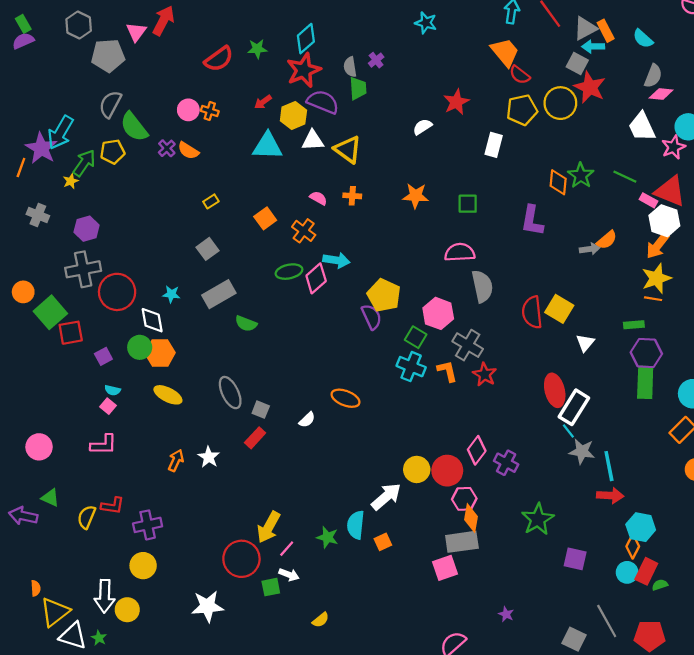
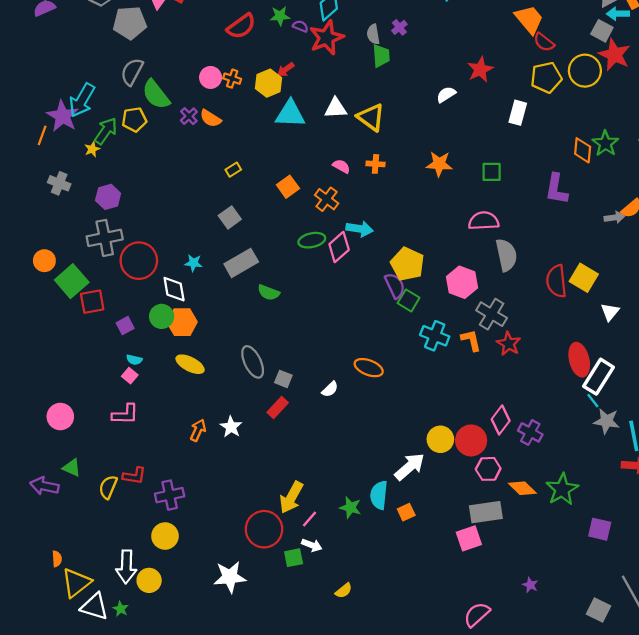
purple semicircle: (323, 102) -> (300, 26), moved, size x0.5
yellow hexagon: (293, 116) -> (269, 83), moved
green square: (416, 337) -> (409, 300), moved
orange diamond: (471, 518) -> (522, 488), moved, turned -56

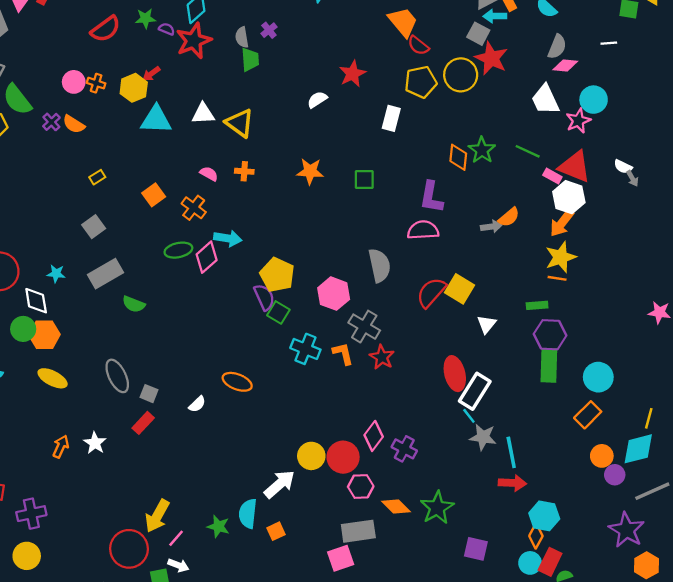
pink semicircle: (484, 221) -> (423, 230), moved
red semicircle: (556, 281) -> (431, 292), turned 48

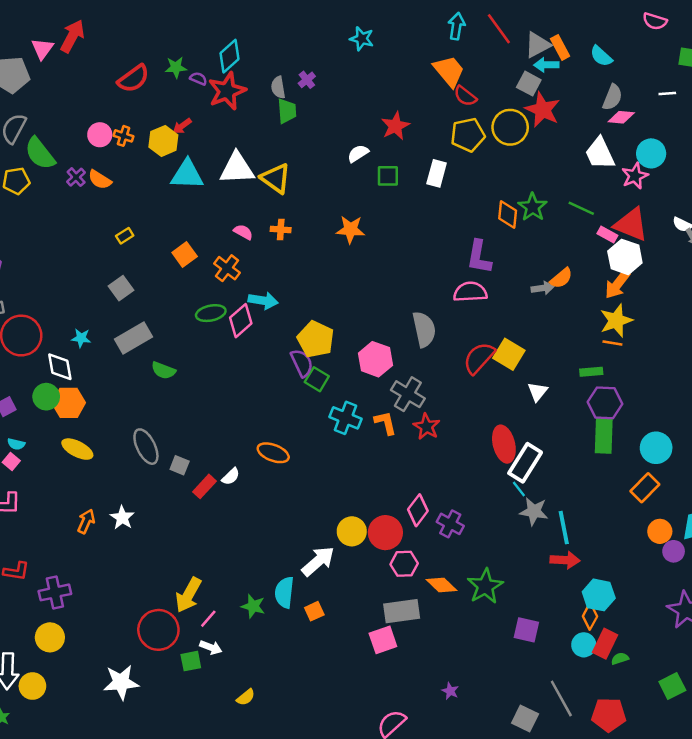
white triangle: (203, 114) -> (237, 168), size x1.4
green square: (364, 180) -> (388, 176), moved
red rectangle: (143, 423) -> (205, 486), moved

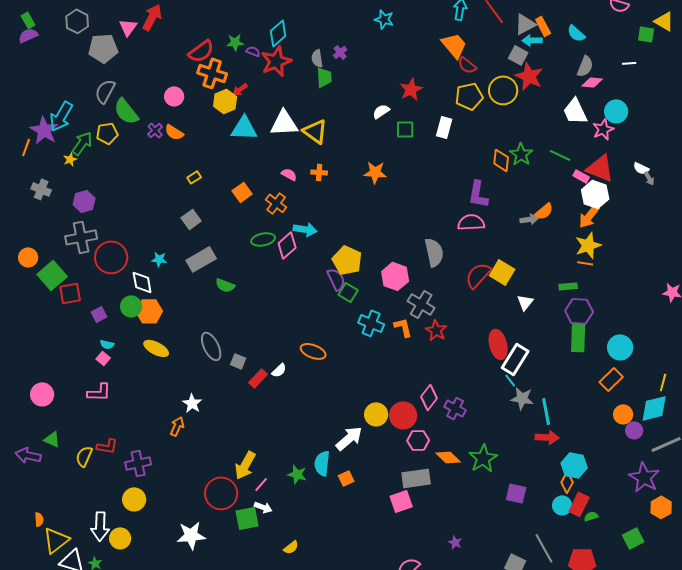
orange cross: (123, 136) -> (212, 73), moved, size x1.8
orange arrow: (86, 521) -> (177, 426), moved
green square: (191, 661) -> (247, 518), size x1.4

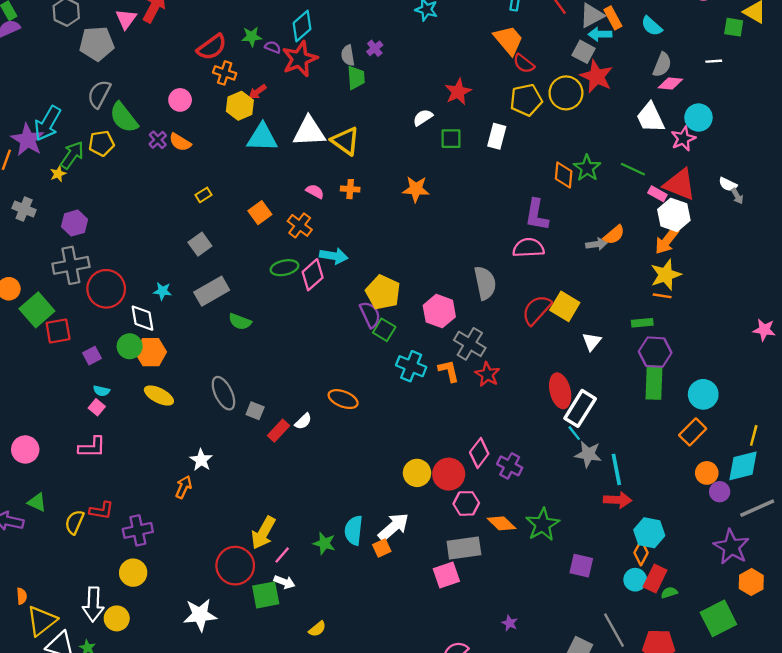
orange cross: (212, 73) -> (225, 73), size x0.7
white arrow: (349, 438) -> (394, 527), moved
green square: (633, 538) -> (718, 618), size x1.4

